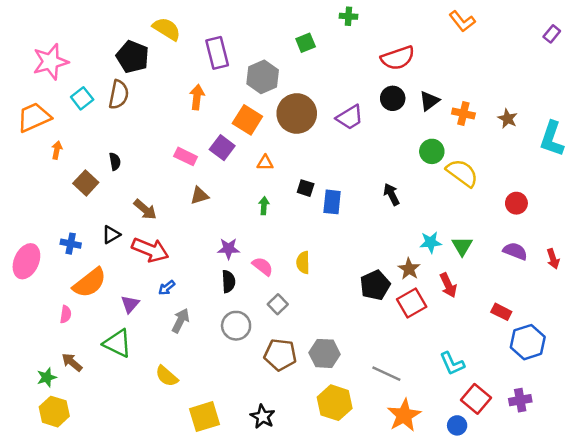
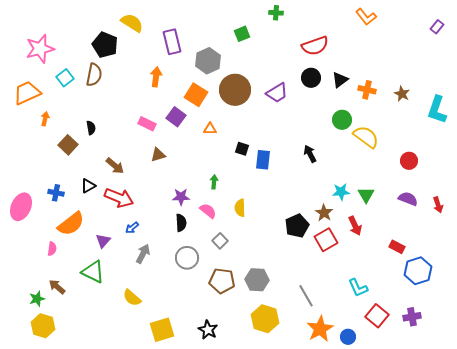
green arrow: (264, 206) -> (214, 182), moved
gray line: (386, 374) -> (306, 296), turned 35
blue circle: (457, 425) -> (348, 337), moved

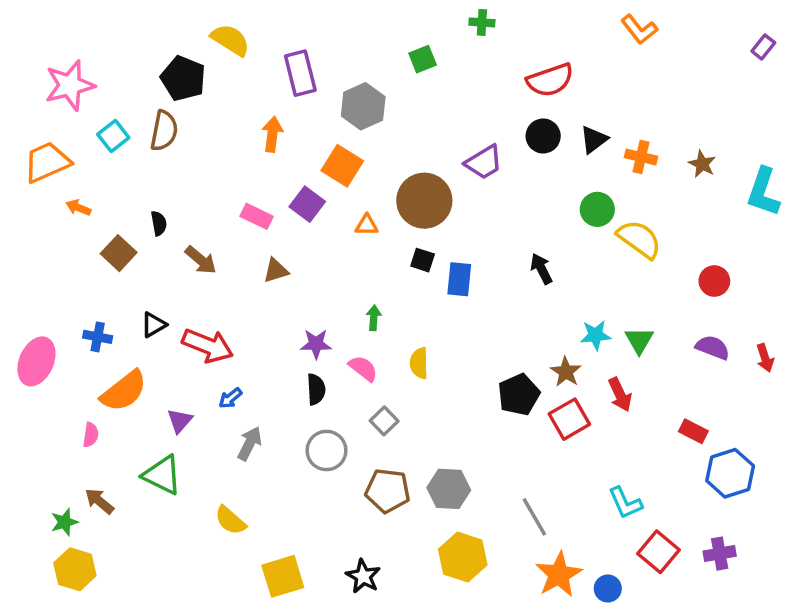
brown circle: (235, 90) -> (424, 201), moved
orange arrow: (45, 119) -> (78, 208), turned -80
brown arrow: (115, 166) -> (201, 260), moved

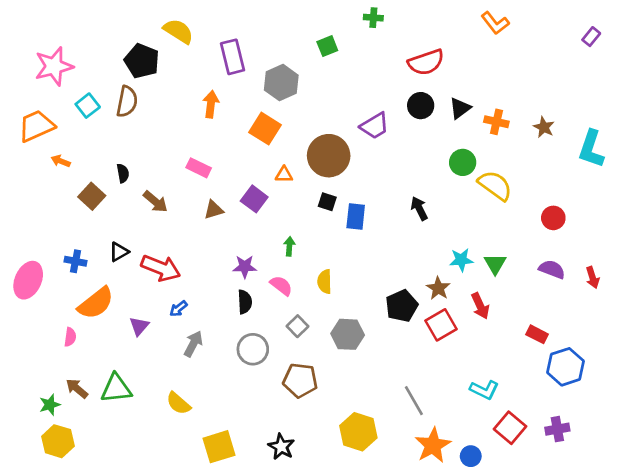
purple square: (307, 204) -> (254, 199), moved
green triangle: (162, 475) -> (116, 388), moved, turned -32
gray hexagon: (449, 489) -> (348, 334), moved
cyan L-shape: (625, 503) -> (484, 390), turned -40

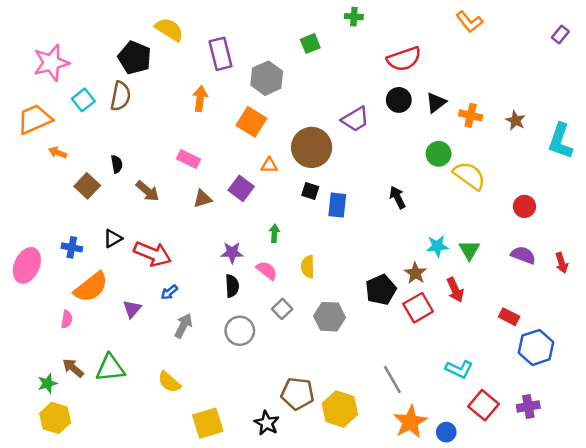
brown pentagon: (300, 380) -> (297, 394), moved

